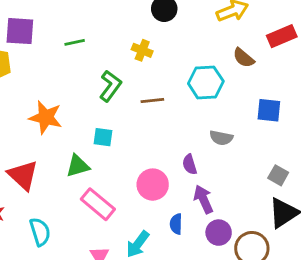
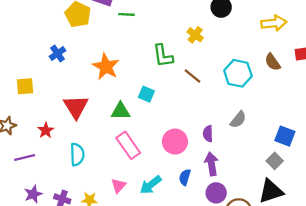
green line: (75, 42) -> (126, 14), moved
green L-shape: (110, 86) -> (163, 56), turned 120
brown line: (152, 100) -> (192, 76), turned 30
blue square: (269, 110) -> (285, 136), moved
gray semicircle: (221, 138) -> (238, 120), turned -78

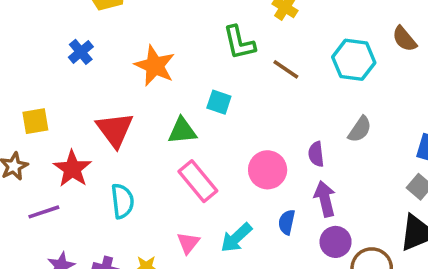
yellow square: (25, 86) -> (35, 121), moved
red star: (46, 130) -> (72, 169), size x1.5

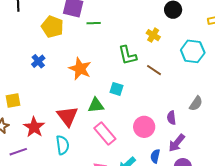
cyan hexagon: (354, 60) -> (193, 51), moved
red triangle: (115, 130) -> (67, 116), moved
purple arrow: (325, 199) -> (177, 143), turned -126

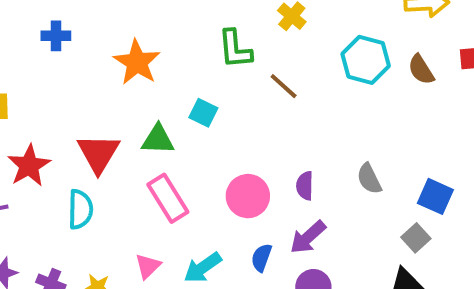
blue cross: (38, 61) -> (56, 36), turned 32
gray semicircle: (196, 104) -> (369, 179), moved, turned 112

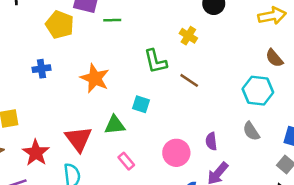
cyan hexagon: (366, 60) -> (258, 91), moved
pink rectangle: (168, 198) -> (126, 161), size x0.6

